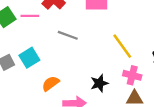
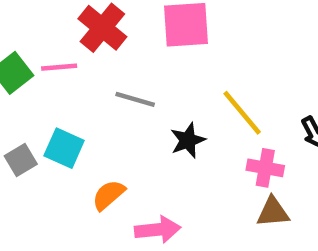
cyan square: (29, 58) -> (64, 148), turned -30
black star: (99, 83) -> (188, 140), moved

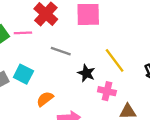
black star: (188, 140) -> (86, 73), turned -30
pink cross: (265, 168) -> (107, 91), moved

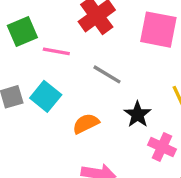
pink line: (23, 33) -> (56, 51), moved
orange semicircle: (45, 99) -> (86, 124), moved

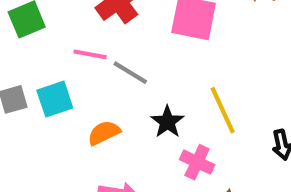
pink line: (56, 51) -> (90, 54), moved
cyan square: (46, 96) -> (55, 99), turned 32

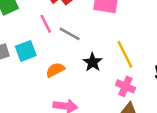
pink line: (90, 54) -> (46, 24), turned 54
pink cross: (197, 162) -> (126, 86), moved

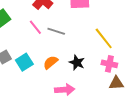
cyan square: (26, 51) -> (24, 62), moved
black star: (93, 62) -> (77, 63), moved

